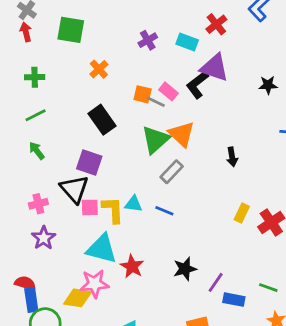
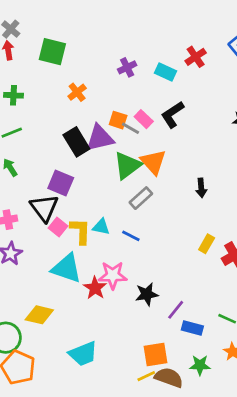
purple triangle: (214, 68) -> (100, 138), moved, turned -36
pink square: (90, 207) -> (58, 227), turned 36
pink star: (95, 284) -> (113, 275), moved

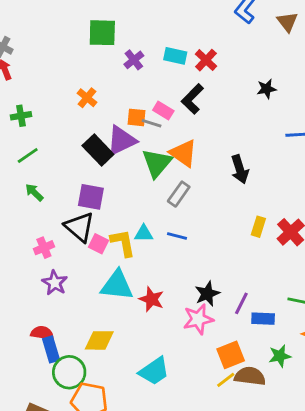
green square: (52, 52) -> (102, 33), moved
red cross: (196, 57) -> (206, 60), moved
black arrow: (201, 188) -> (240, 169), size x1.4
pink star: (113, 275) -> (198, 319), moved

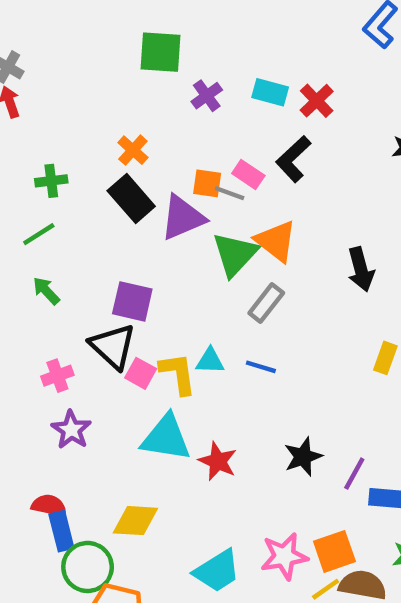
green cross: (21, 116) -> (51, 181), moved
black rectangle: (98, 150) -> (131, 198), moved
pink star: (198, 319) -> (284, 556), moved

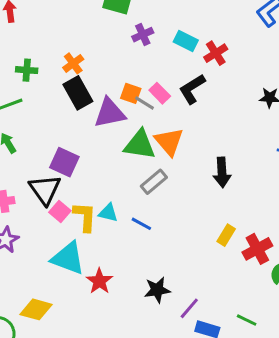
orange cross: (133, 150) -> (73, 63), moved
green triangle: (235, 254) -> (140, 145), turned 44

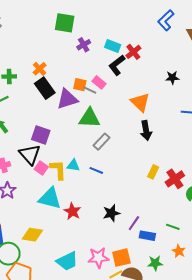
black L-shape: (192, 89) -> (117, 65), moved
orange triangle: (169, 142) -> (140, 102), moved

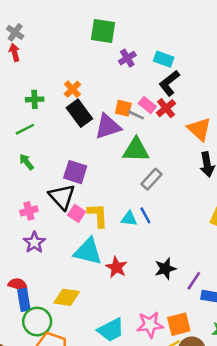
red cross: (133, 52) -> (166, 108), moved
cyan triangle: (73, 165) -> (129, 219), moved
blue line: (96, 170) -> (145, 215), turned 40

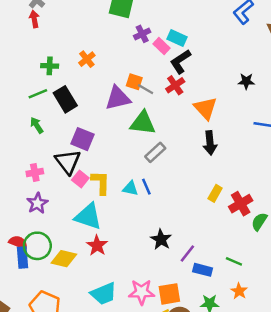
pink rectangle: (147, 105) -> (161, 46), moved
black rectangle: (79, 113) -> (65, 99), moved
red star: (116, 267) -> (97, 245), moved
black star: (165, 269) -> (161, 239), turned -30
green circle: (37, 322) -> (37, 246), moved

